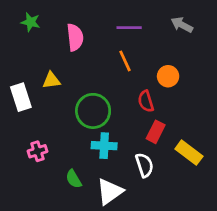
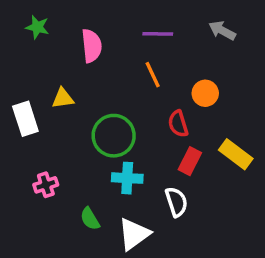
yellow rectangle: (189, 153) -> (236, 154), moved

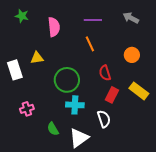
orange circle: (205, 93) -> (132, 55), moved

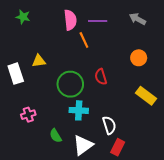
pink semicircle: (54, 27) -> (70, 20), moved
orange line: (90, 44) -> (84, 40), moved
red semicircle: (105, 73) -> (101, 77), moved
red rectangle: (112, 95) -> (118, 147), moved

